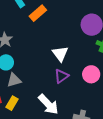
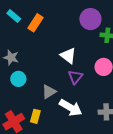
gray triangle: (14, 80) -> (49, 92), moved

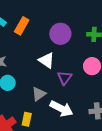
purple circle: (90, 19) -> (60, 34), moved
white triangle: (68, 56) -> (46, 60), moved

